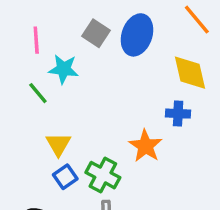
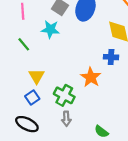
cyan star: (64, 69) -> (50, 29), moved
blue square: (65, 177) -> (32, 97), moved

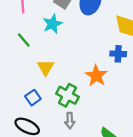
cyan star: (50, 29) -> (53, 24), turned -30
yellow triangle: (37, 76) -> (46, 68), moved

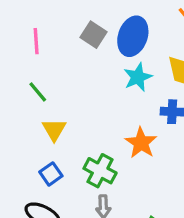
cyan star: (53, 24) -> (138, 77), moved
yellow triangle: (46, 68) -> (54, 130), moved

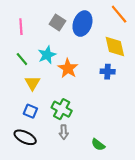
cyan star: (138, 77) -> (47, 55), moved
orange star: (141, 143) -> (68, 68), moved
blue square: (51, 174) -> (30, 111), turned -32

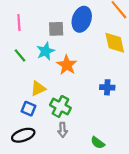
gray square: (57, 23) -> (56, 29), moved, turned -35
blue cross: (108, 72) -> (107, 87), moved
yellow triangle: (32, 83) -> (38, 88), moved, turned 35
black ellipse: (25, 137) -> (23, 135), turned -45

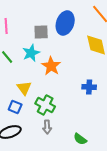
yellow triangle: (38, 88) -> (24, 88), turned -42

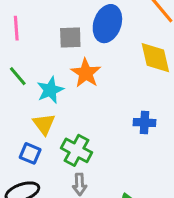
cyan star: (31, 53) -> (50, 90), moved
orange star: (51, 66) -> (86, 73), moved

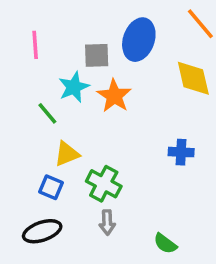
green line: (18, 76) -> (47, 113), moved
cyan star: (50, 90) -> (74, 87), moved
yellow triangle: (44, 124) -> (67, 154), turned 45

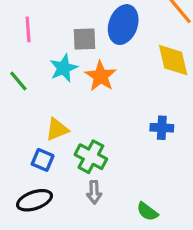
green line: (47, 113) -> (18, 81), moved

